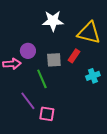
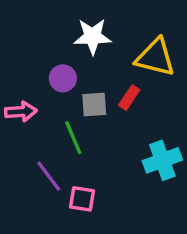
purple circle: (28, 51) -> (63, 78), moved
cyan cross: (93, 76) -> (162, 160), moved, size x1.5

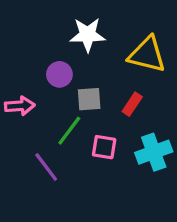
red rectangle: (129, 98) -> (132, 104), moved
green line: (73, 138) -> (69, 131), turned 60
pink square: (82, 199) -> (104, 147), moved

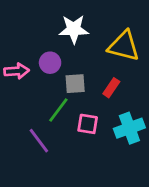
pink arrow: (20, 106) -> (17, 71), moved

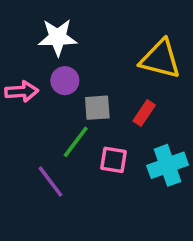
white star: (74, 29) -> (58, 37), moved

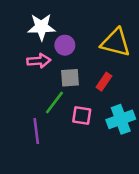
purple circle: (65, 81) -> (65, 45), moved
pink arrow: (22, 91) -> (39, 61), moved
purple line: (50, 181) -> (36, 131), turned 30

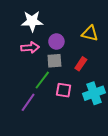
yellow triangle: (116, 43) -> (90, 33), size x0.7
purple circle: (65, 45) -> (56, 41), moved
purple line: (36, 131) -> (28, 102), turned 42

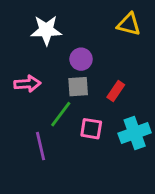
yellow triangle: (90, 33) -> (129, 24), moved
pink arrow: (30, 48) -> (27, 84), moved
purple line: (28, 102) -> (40, 146), turned -48

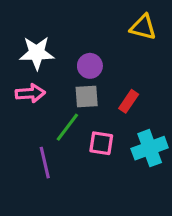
white star: (46, 30) -> (37, 53), moved

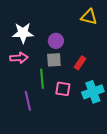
green line: (67, 127) -> (42, 79), turned -42

